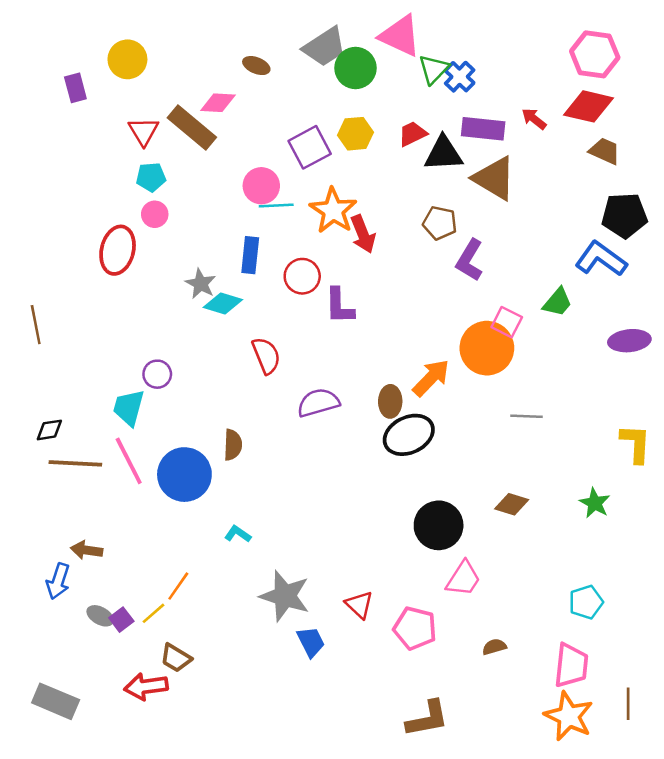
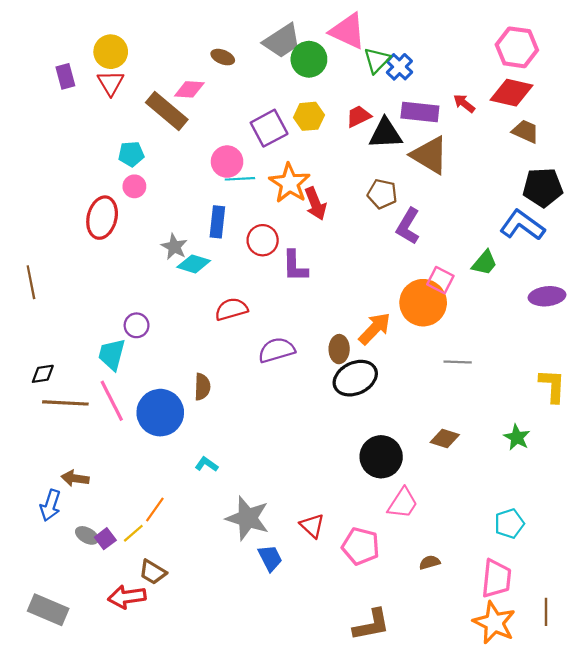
red triangle: (144, 131) -> (111, 83), moved
red semicircle: (266, 356) -> (231, 309), turned -84

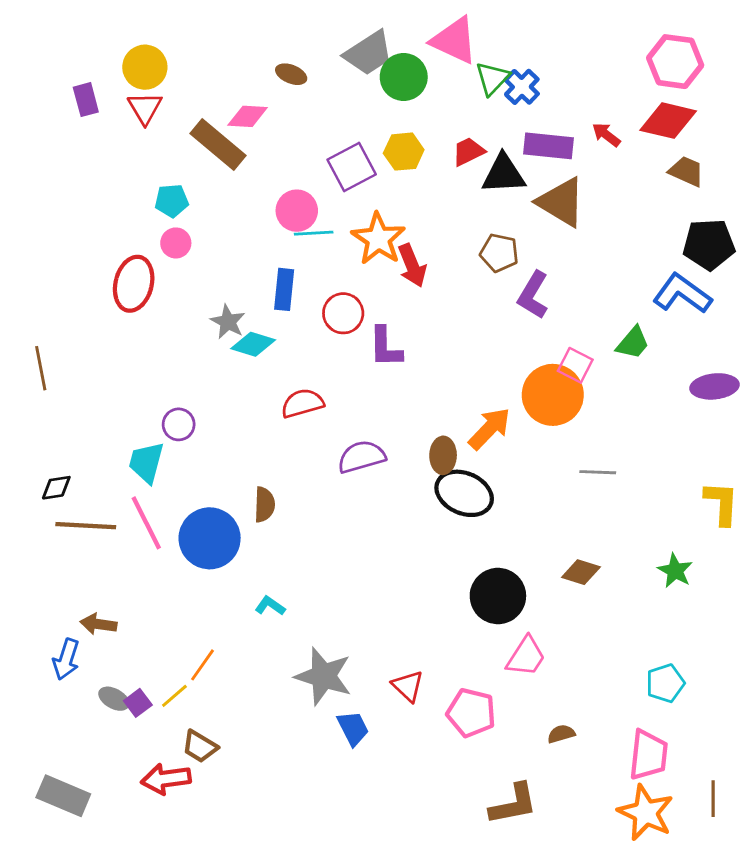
black ellipse: (355, 378) -> (464, 493), turned 48
brown L-shape: (371, 625) -> (513, 804), moved

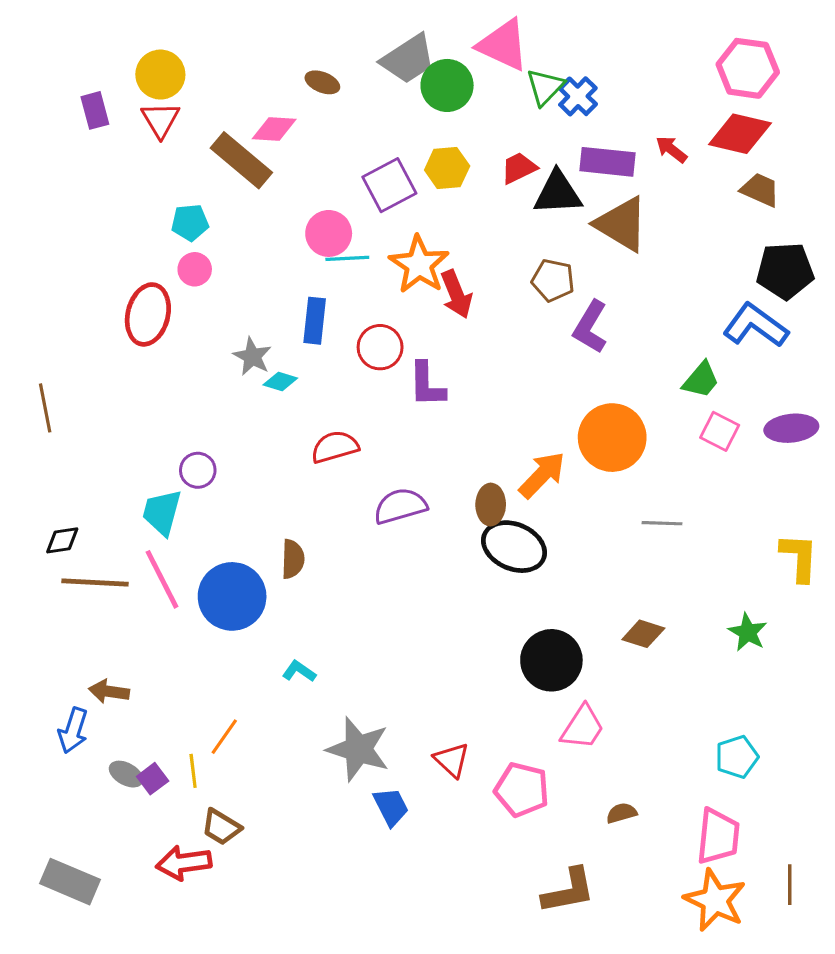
cyan diamond: (253, 344) -> (280, 381), size x0.7
pink square: (575, 365) -> (720, 431), moved
yellow line: (174, 696) -> (193, 771), turned -56

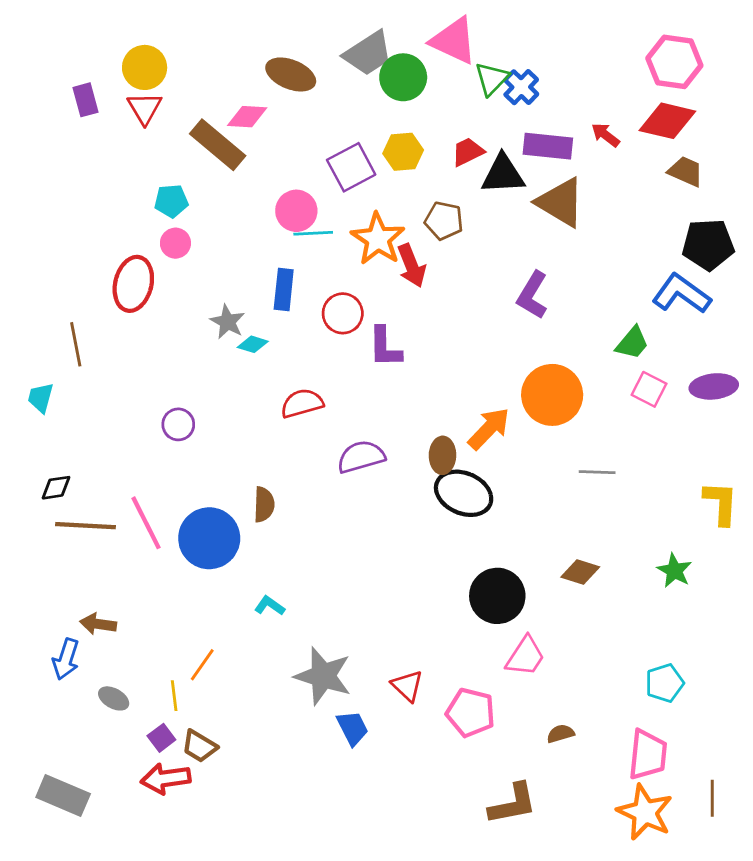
brown ellipse: (322, 82) -> (291, 74), size x1.6
brown pentagon: (553, 280) -> (444, 221), moved
brown line: (45, 408) -> (76, 344), moved
cyan trapezoid: (162, 512) -> (41, 398), moved, size x0.7
purple square: (153, 779) -> (161, 738), moved

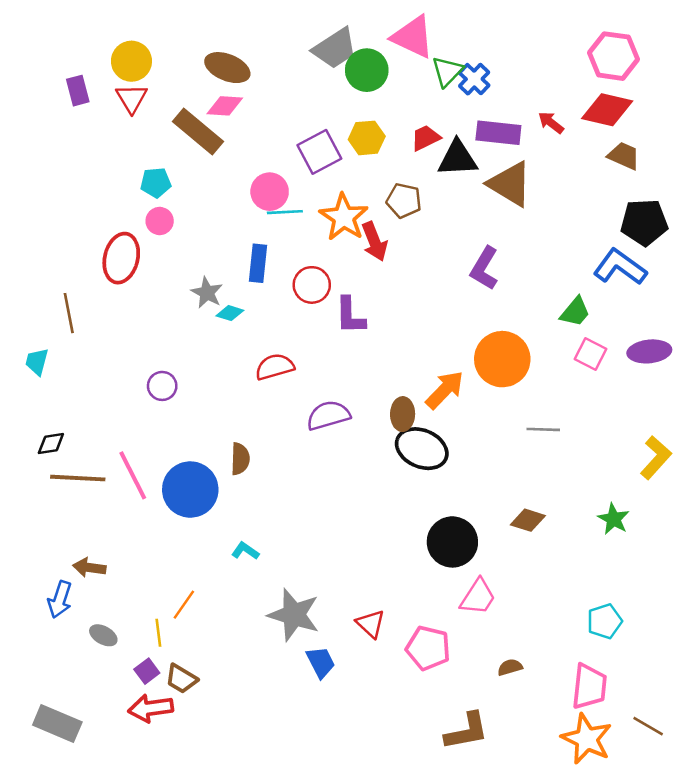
brown ellipse: (291, 74) -> (227, 68), moved
yellow L-shape: (721, 503) -> (656, 458), turned 39
brown line: (712, 798) -> (648, 726), turned -60

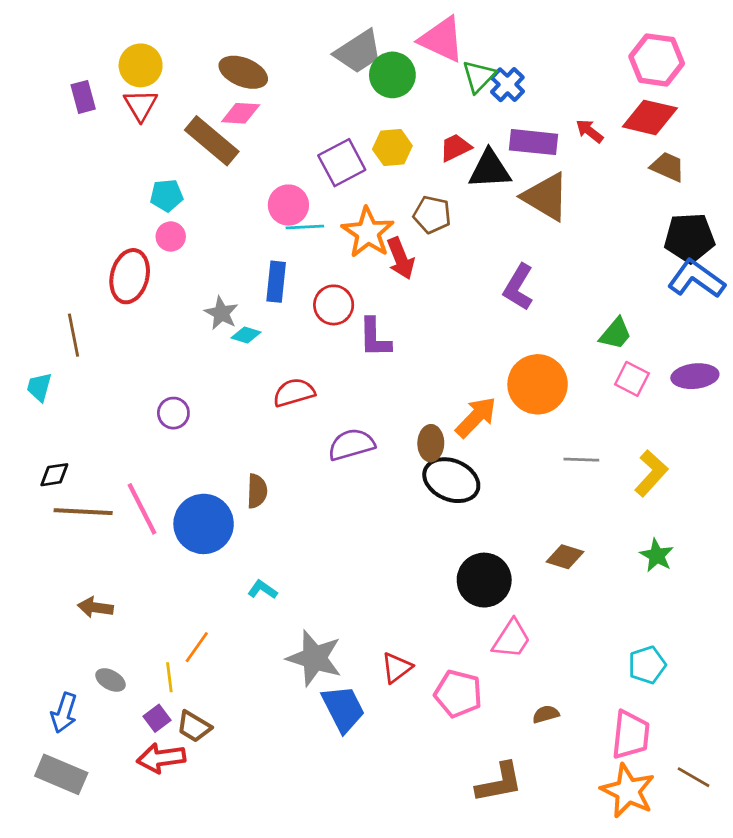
blue L-shape: (620, 267) -> (696, 279), moved
yellow L-shape: (656, 458) -> (651, 473), moved
blue arrow: (60, 600) -> (64, 713), moved
red triangle: (371, 624) -> (397, 668), turned 40
blue trapezoid: (321, 662) -> (343, 709), size x1.4

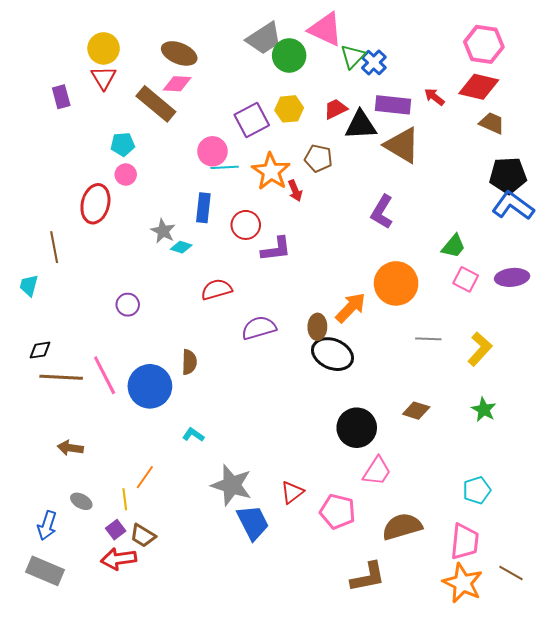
purple rectangle: (83, 97) -> (61, 97), moved
red arrow: (401, 258) -> (295, 191), size x0.7
purple L-shape: (375, 338) -> (276, 249), turned -96
brown semicircle: (546, 714) -> (402, 527), size x2.0

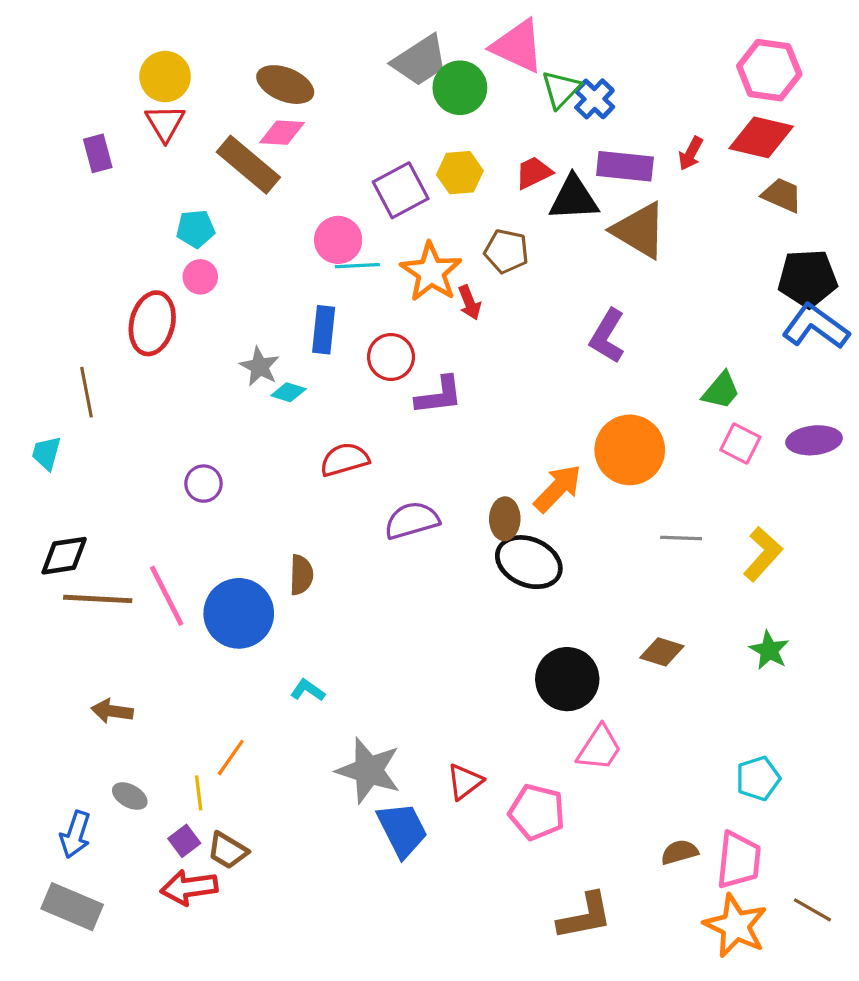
red arrow: (434, 97) -> (691, 153), turned -100
black diamond: (40, 350) -> (64, 556), size x1.4
brown semicircle: (402, 527) -> (679, 852), moved, size x0.6

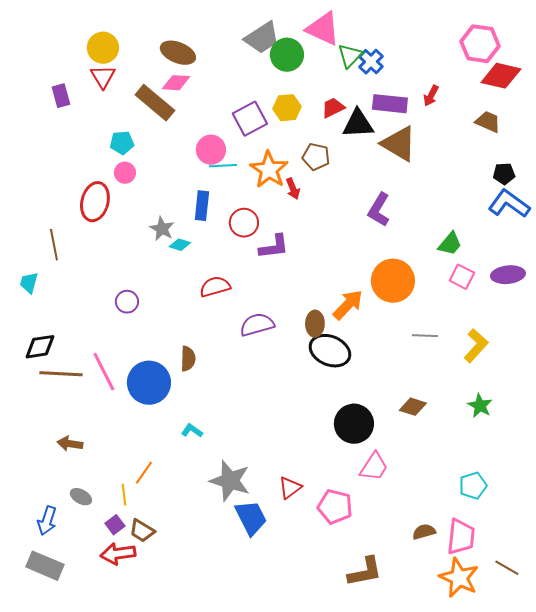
red diamond: (761, 137) -> (501, 76), moved
black pentagon: (808, 278) -> (504, 174), size x0.6

